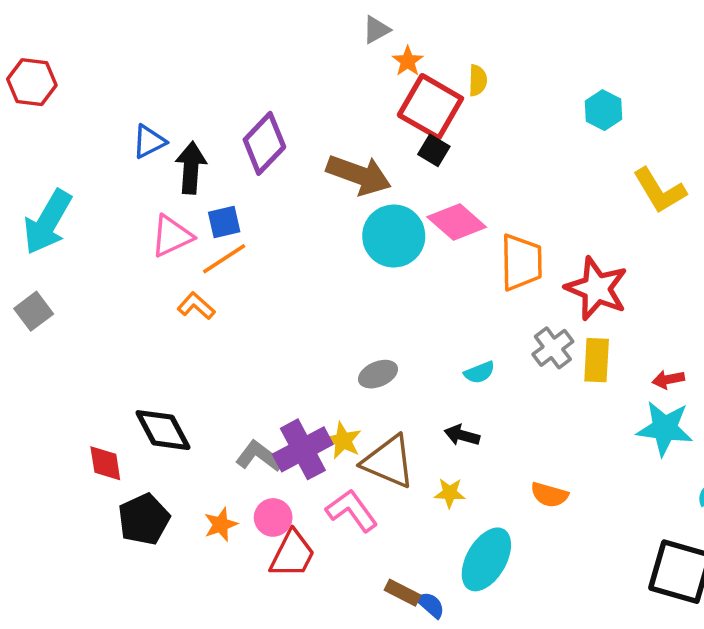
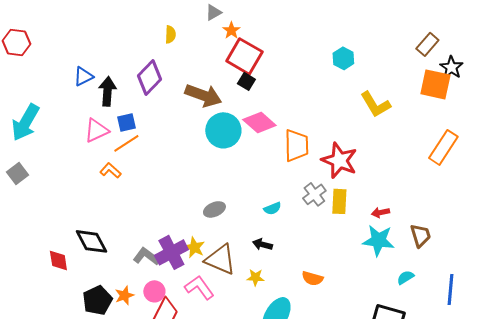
yellow semicircle: (478, 80) -> (170, 34), moved
black pentagon: (144, 519) -> (97, 300), moved

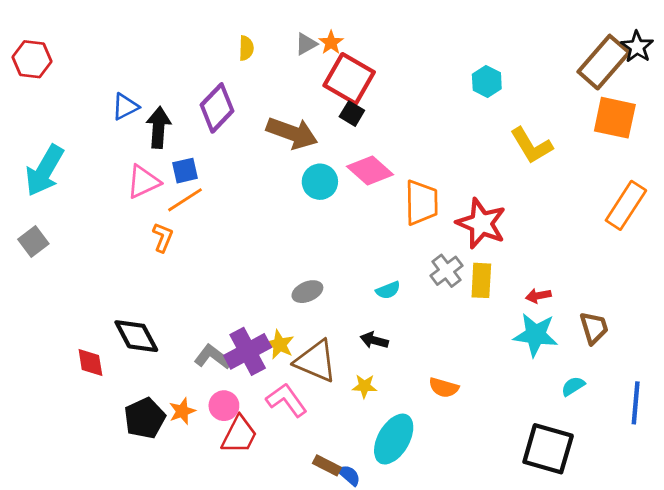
gray triangle: (213, 12) -> (306, 44), moved
brown rectangle: (427, 44) -> (604, 62), size x1.6
black star: (451, 67) -> (637, 47), moved
cyan circle: (223, 130) -> (320, 182), size x0.7
orange L-shape: (110, 170) -> (163, 237), turned 70

